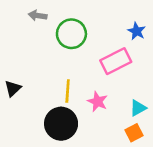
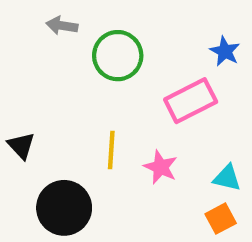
black triangle: (13, 88) -> (21, 146), turned -30
cyan triangle: (138, 108) -> (227, 178), turned 42
black circle: (61, 124) -> (64, 208), moved

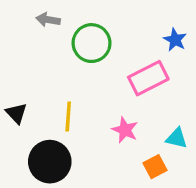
yellow line: (111, 150) -> (68, 117), moved
orange square: (221, 219) -> (155, 167), moved

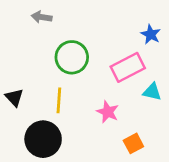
green circle: (92, 43) -> (72, 57), moved
cyan triangle: (177, 138) -> (152, 92), moved

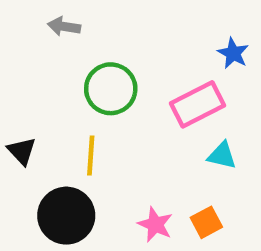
cyan triangle: (152, 92) -> (222, 156), moved
pink star: (108, 112) -> (155, 225), moved

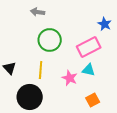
gray arrow: (64, 26) -> (38, 12), moved
cyan triangle: (222, 156) -> (89, 70), moved
pink star: (155, 225) -> (70, 78), moved

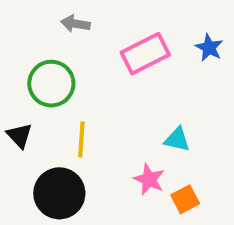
green circle: (50, 40) -> (51, 84), moved
pink rectangle: (89, 47) -> (145, 54), moved
pink star: (70, 78) -> (149, 179), moved

